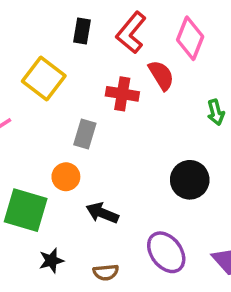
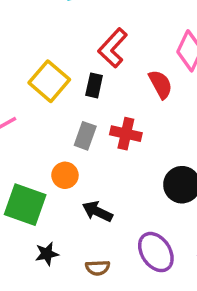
black rectangle: (82, 31) -> (94, 85), moved
red L-shape: (131, 33) -> (113, 48), moved
red cross: (122, 94) -> (126, 134), moved

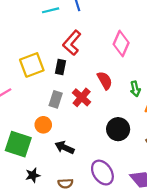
yellow square: (49, 81) -> (32, 65), turned 30
red semicircle: (161, 84) -> (105, 80), moved
red cross: (126, 134) -> (82, 97), turned 30

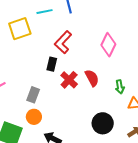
yellow square: (32, 65) -> (20, 29), moved
red cross: (82, 97) -> (69, 80), moved
gray rectangle: (56, 99) -> (33, 95), moved

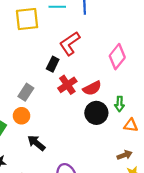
red semicircle: (92, 78) -> (92, 88), turned 78
black circle: (103, 123) -> (96, 113), moved

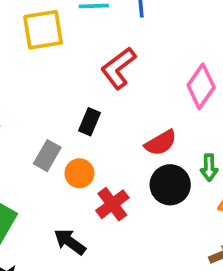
black rectangle: (53, 64) -> (89, 122), moved
red cross: (67, 85) -> (112, 204), moved
orange circle: (22, 116) -> (79, 173), moved

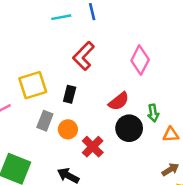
yellow square: (43, 30) -> (33, 85), moved

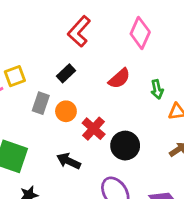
yellow square: (33, 85) -> (15, 76), moved, size x0.7
black rectangle: (70, 94) -> (66, 73), turned 35
black circle: (129, 128) -> (125, 146), moved

